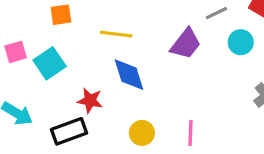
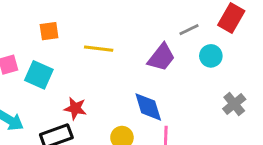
cyan square: (50, 63) -> (39, 75), turned -32
blue diamond: (129, 75) -> (148, 107), moved

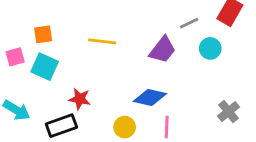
orange square: (49, 31) -> (43, 34), moved
gray cross: (234, 104) -> (228, 112), moved
blue diamond: (148, 107) -> (150, 98), turned -60

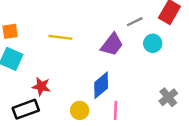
blue diamond: (150, 98) -> (101, 85), turned -52

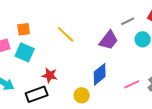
yellow line: (60, 37) -> (66, 34), turned 36
pink line: (116, 110) -> (132, 84), moved, turned 63

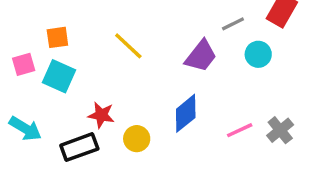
yellow circle: (82, 95) -> (137, 139), moved

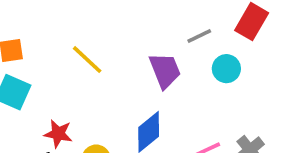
purple trapezoid: (201, 56) -> (165, 70), turned -60

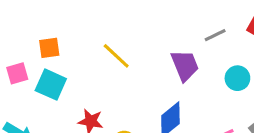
cyan circle: (226, 69) -> (237, 78), moved

